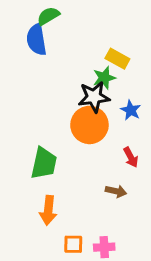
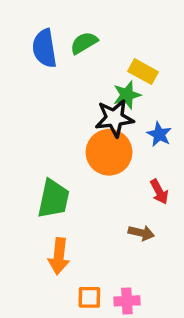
green semicircle: (48, 16) -> (84, 43), moved

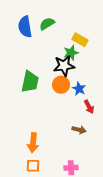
blue star: (159, 134) -> (79, 89), moved
orange circle: (109, 152) -> (61, 85), size x0.7
green trapezoid: (53, 199) -> (30, 82), moved
orange square: (89, 297) -> (33, 166), moved

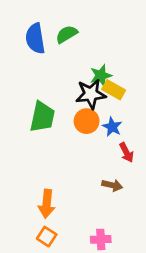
yellow rectangle: (80, 40) -> (114, 90), moved
orange square: (33, 166) -> (47, 237), turned 32

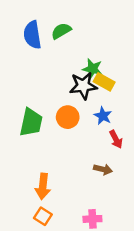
green star: (101, 76) -> (92, 69), turned 30
green trapezoid: (42, 117) -> (31, 122), moved
orange circle: (87, 121) -> (68, 117), moved

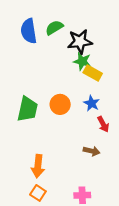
black star: (83, 86) -> (80, 42), moved

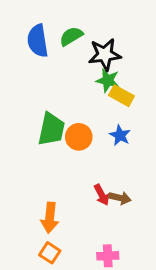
green trapezoid: (27, 109) -> (51, 129), moved
red arrow: (103, 124) -> (102, 195), moved

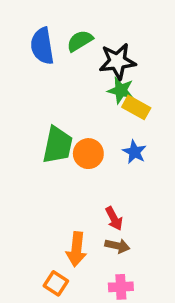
brown arrow: (120, 198) -> (117, 246), moved
orange arrow: (50, 218) -> (76, 249), moved

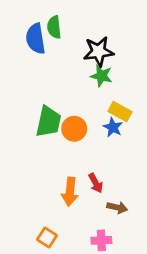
green semicircle: (80, 41) -> (54, 27), moved, turned -65
yellow rectangle: (136, 107) -> (120, 112), moved
brown arrow: (117, 246) -> (117, 207), moved
orange arrow: (76, 249) -> (70, 192), moved

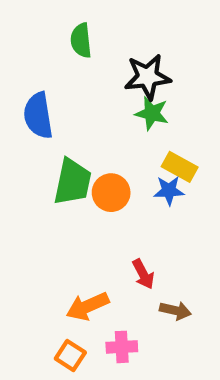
blue semicircle: (36, 39) -> (38, 115), moved
blue star: (113, 127) -> (169, 190), turned -30
orange arrow: (70, 192) -> (87, 306), moved, turned 60
pink cross: (101, 240) -> (122, 347), moved

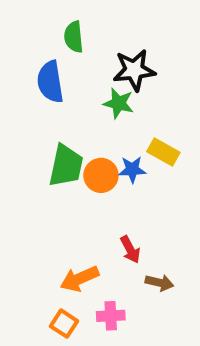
green star: (152, 113) -> (119, 103), moved
blue semicircle: (38, 115) -> (50, 82), moved
blue star: (169, 190) -> (132, 170), moved

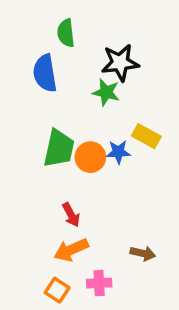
red arrow: (130, 249) -> (71, 215), moved

